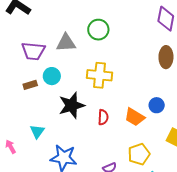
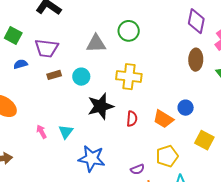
purple trapezoid: (33, 51) -> (47, 48), moved
brown rectangle: (30, 85) -> (54, 75), moved
pink arrow: (11, 147) -> (41, 132), moved

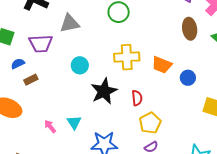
gray triangle: (96, 44) -> (70, 23), moved
brown rectangle: (54, 75) -> (31, 80), moved
orange trapezoid: (163, 119) -> (162, 65), moved
yellow pentagon: (167, 156) -> (150, 123), moved

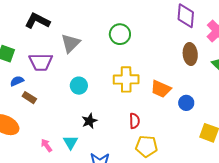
gray triangle: (70, 23) -> (71, 43), turned -35
brown rectangle: (31, 80) -> (29, 98), turned 56
black star: (104, 91) -> (89, 121), moved, size x0.6
yellow pentagon: (150, 123) -> (146, 146), turned 30

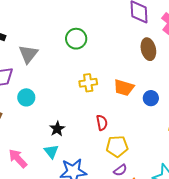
yellow cross: (126, 79) -> (88, 83), size x0.7
cyan circle: (79, 86) -> (26, 97), moved
cyan triangle: (71, 142) -> (51, 151), moved
pink arrow: (46, 145) -> (18, 158), size x1.5

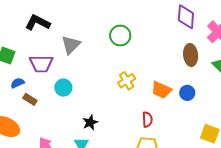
yellow cross: (88, 83) -> (127, 81), turned -30
blue circle: (151, 98) -> (187, 93), moved
red semicircle: (102, 123) -> (147, 119), moved

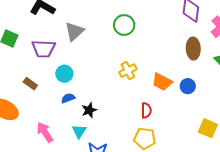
blue semicircle: (17, 83) -> (68, 98), moved

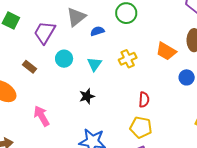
purple trapezoid: (44, 49) -> (45, 33), turned 115
orange trapezoid: (162, 82) -> (166, 51), moved
blue semicircle: (68, 98) -> (97, 31), moved
cyan triangle: (79, 131) -> (95, 64), moved

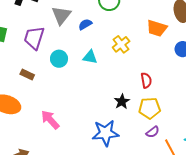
cyan triangle: (95, 64) -> (90, 57), turned -42
black star: (87, 96) -> (122, 102), moved

